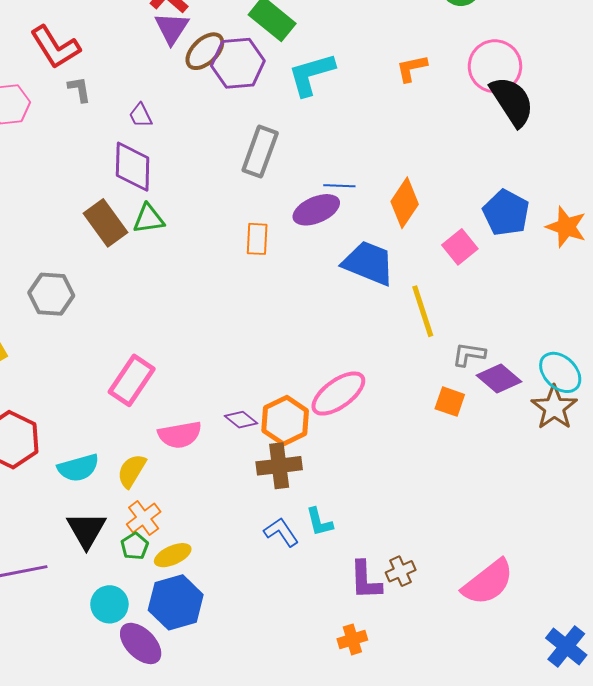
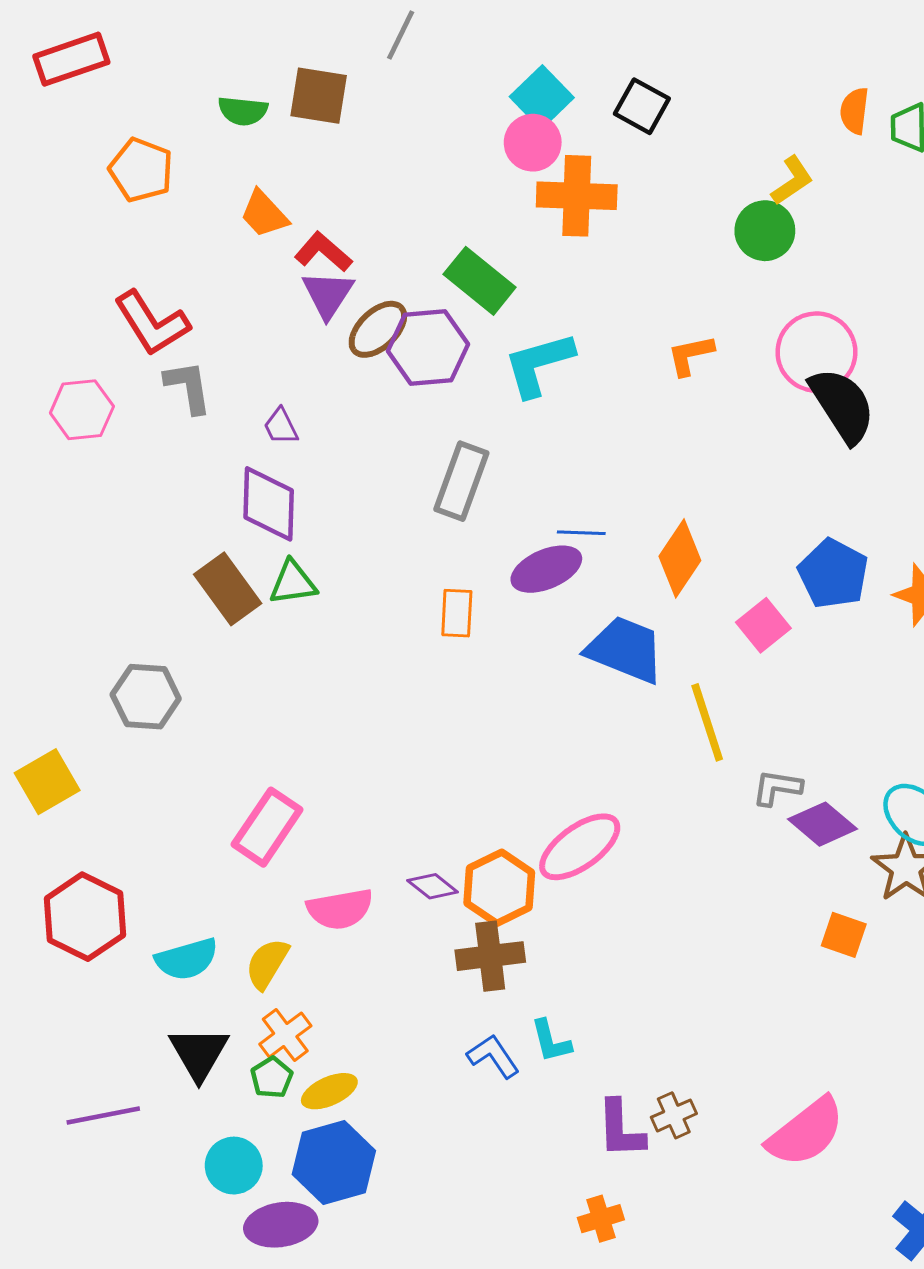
gray L-shape: (79, 89) -> (188, 387), size x1.4
orange square: (450, 402) -> (844, 935), moved
purple ellipse: (141, 643) -> (281, 1225), turned -54

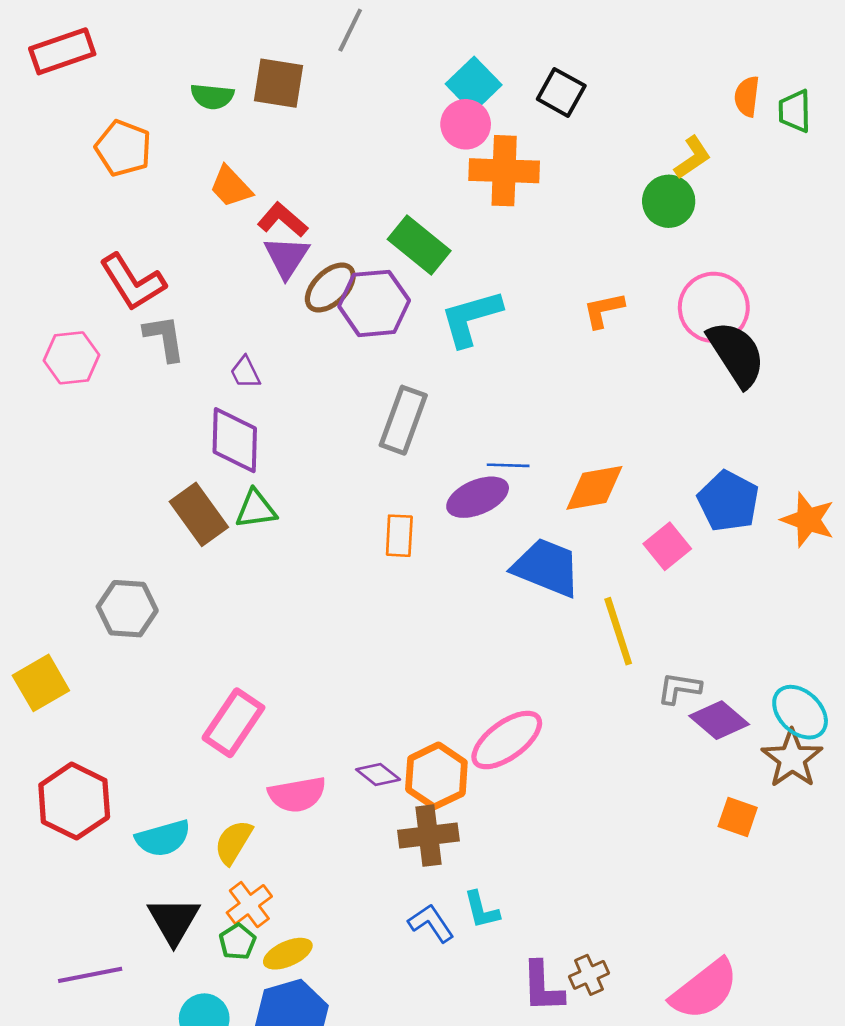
orange diamond: (680, 558) -> (594, 488), turned 46

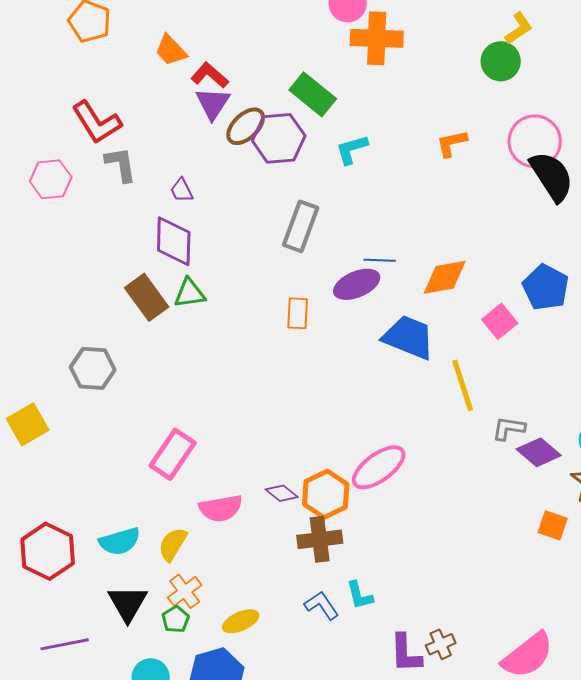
cyan L-shape: (471, 318) -> (352, 149), size x0.7
red hexagon: (74, 801) -> (48, 551), moved
yellow ellipse: (288, 954) -> (241, 621), moved

